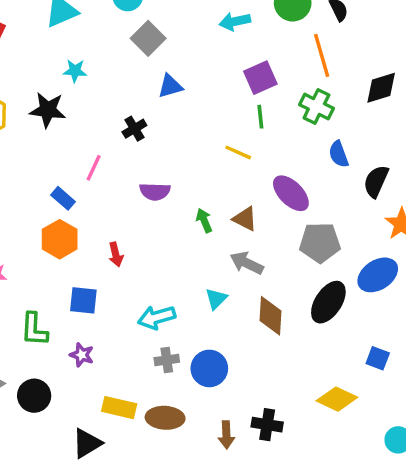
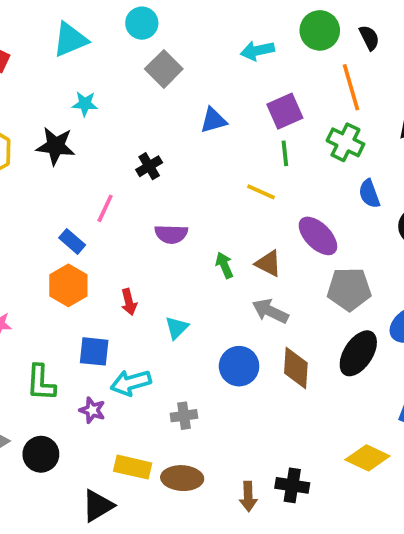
blue triangle: (170, 86) -> (213, 120), moved
cyan triangle: (216, 299) -> (177, 328), moved
cyan arrow: (157, 317) -> (131, 383), moved
blue circle: (209, 368) -> (239, 366), moved

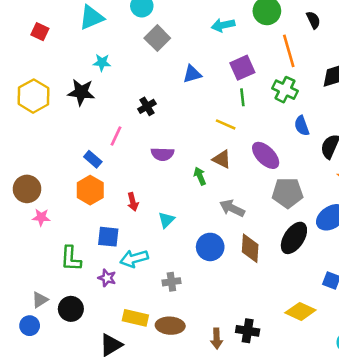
black semicircle: (369, 38) -> (313, 20), moved
brown triangle: (268, 263) -> (222, 159), moved

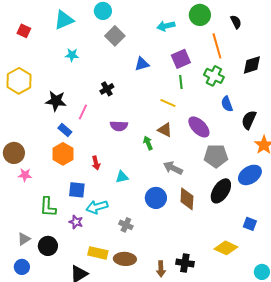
black star: (81, 92) -> (56, 101), moved
cyan triangle: (166, 220) -> (122, 177), turned 32
gray cross: (171, 282) -> (126, 225), turned 32
blue circle: (30, 326) -> (22, 267), moved

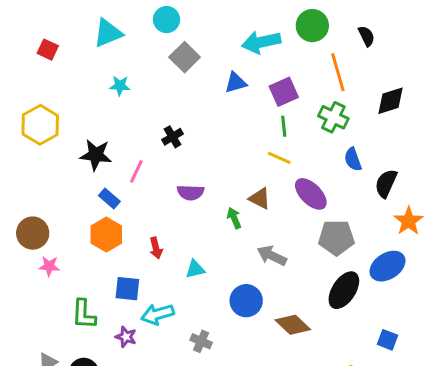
cyan arrow: (166, 26) -> (261, 42), size x1.4
blue triangle: (142, 64) -> (236, 83), moved
yellow line: (168, 103) -> (279, 158), moved
brown diamond: (187, 199) -> (293, 325), moved, turned -50

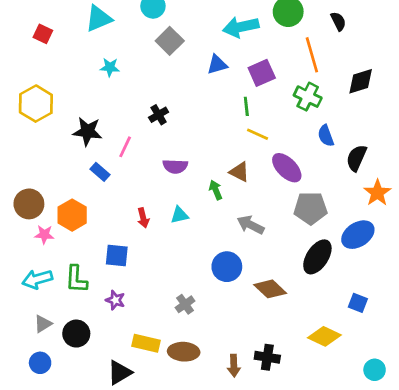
green line: (284, 126) -> (246, 106), moved
orange hexagon: (106, 235) -> (72, 215), moved
cyan triangle: (195, 269) -> (179, 215), moved
cyan arrow: (157, 314) -> (37, 279), moved
gray cross: (201, 341) -> (185, 304), turned 30

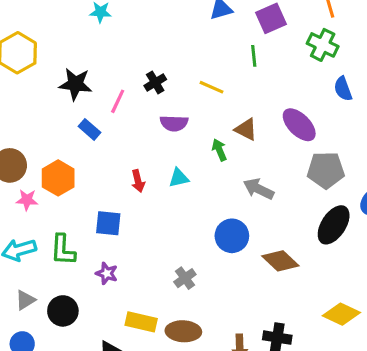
black cross: (159, 115) -> (155, 82), moved
yellow line: (258, 134) -> (212, 87), moved

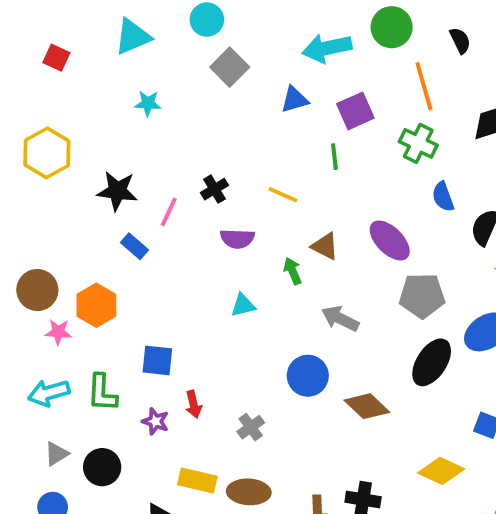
red arrow: (138, 181) -> (194, 404), moved

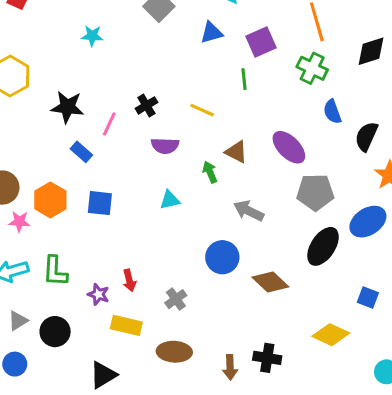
blue square: (157, 360) -> (100, 203), moved
yellow rectangle: (197, 480) -> (126, 325), moved

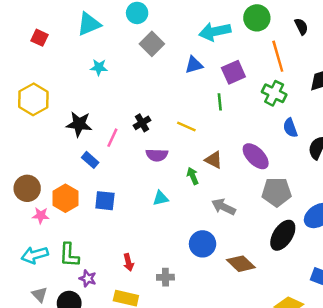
purple star: (98, 294) -> (88, 278), moved
gray cross: (176, 299) -> (165, 277), turned 35
gray triangle: (18, 321) -> (40, 295), turned -42

